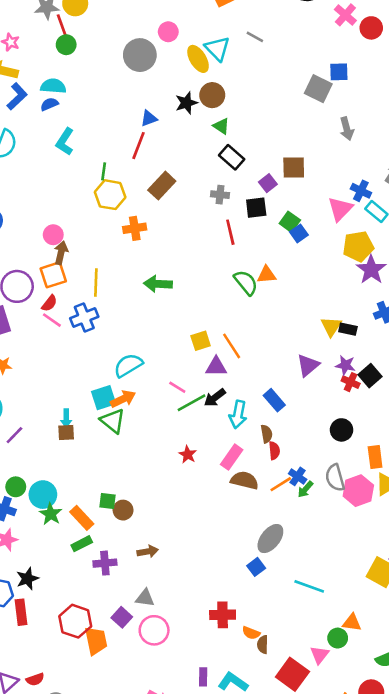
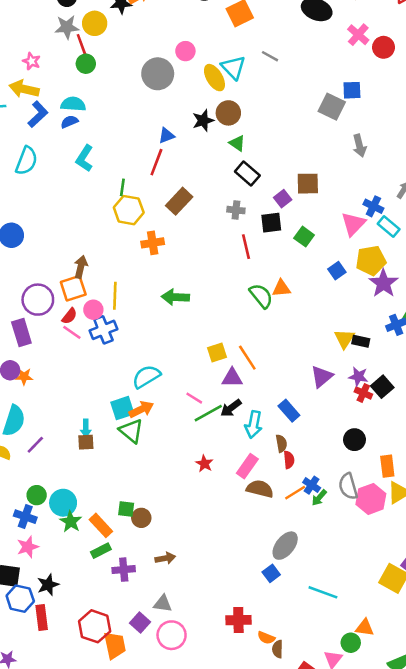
blue square: (299, 233) -> (337, 271), moved
pink circle: (53, 235) -> (93, 310), moved

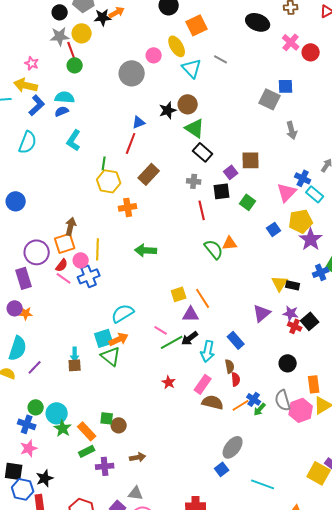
yellow ellipse: (214, 78) -> (177, 46), moved
green triangle: (237, 143) -> (195, 128), size x1.5

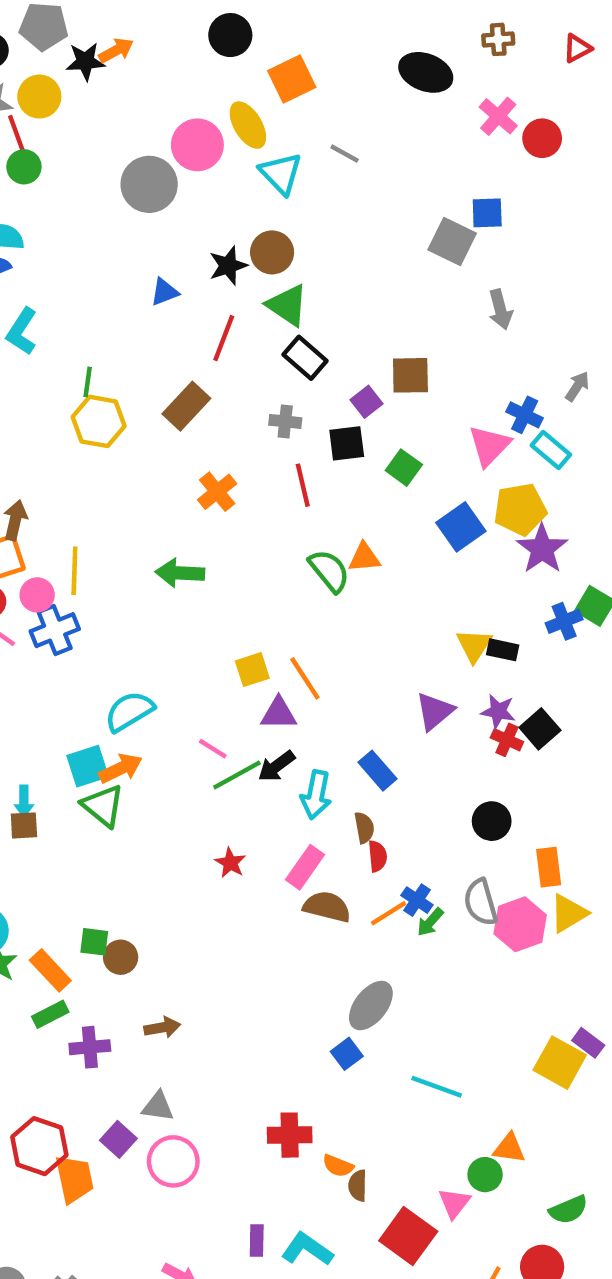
pink circle: (154, 55) -> (197, 145), size x1.5
red line: (131, 143) -> (224, 338), moved
orange cross: (128, 207) -> (217, 492), moved, turned -30
blue square: (274, 229) -> (461, 527), size x1.5

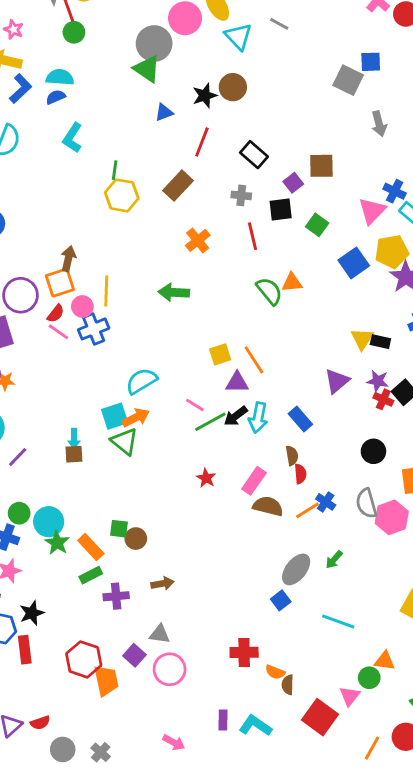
green triangle: (287, 305) -> (147, 69), moved
cyan arrow: (316, 795) -> (258, 418), moved
green arrow: (430, 922) -> (334, 560), moved

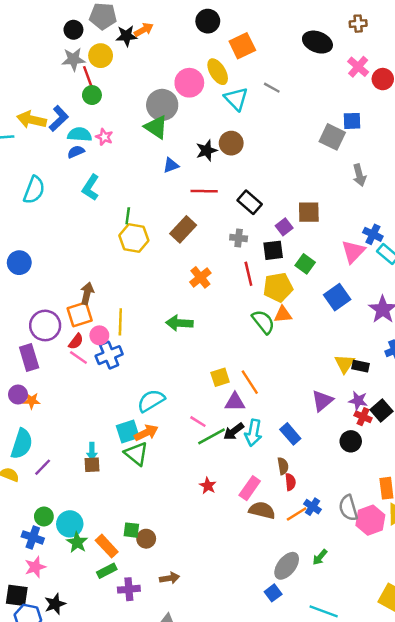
pink star: (13, 29) -> (104, 137), moved
blue L-shape: (21, 89) -> (59, 118), moved
red line: (202, 142) -> (204, 191), turned 70
yellow pentagon: (392, 252) -> (278, 287), moved
black circle: (373, 451) -> (351, 441), moved

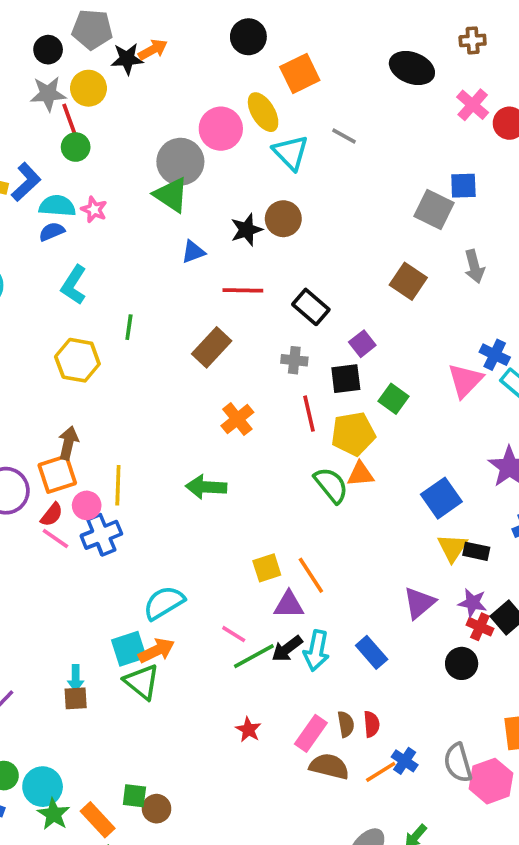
brown square: (309, 212) -> (408, 281), moved, turned 35
yellow hexagon: (134, 238) -> (77, 360), moved
blue square: (337, 297) -> (441, 498), moved
brown semicircle: (283, 466) -> (346, 724), moved

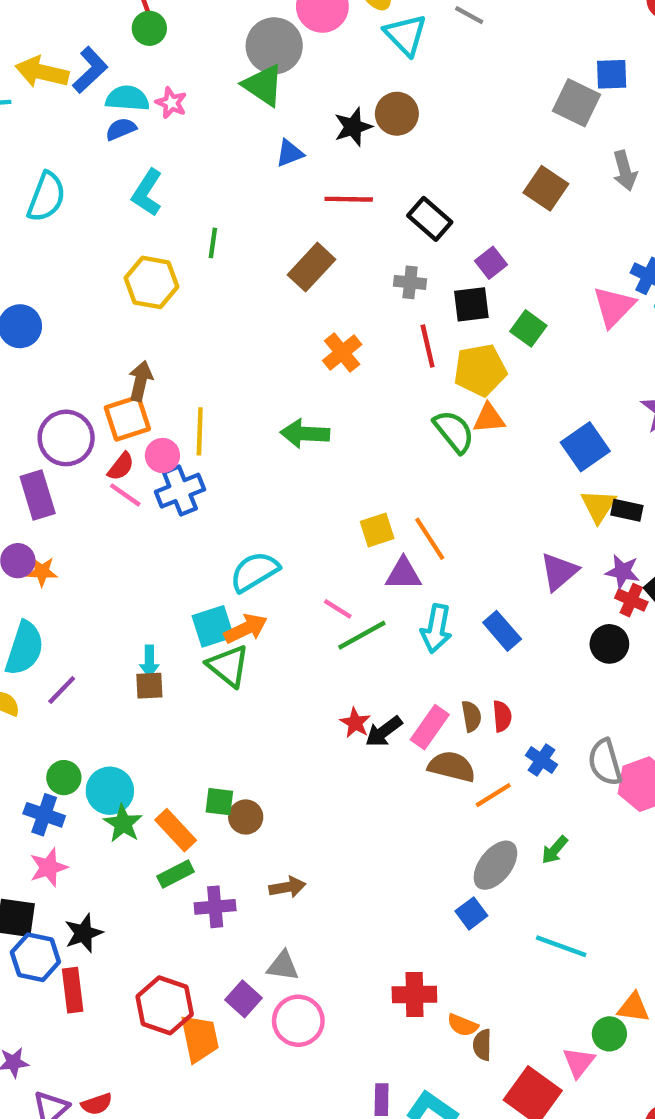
black arrow: (287, 649) -> (384, 732), moved
orange line: (381, 772) -> (493, 795), moved

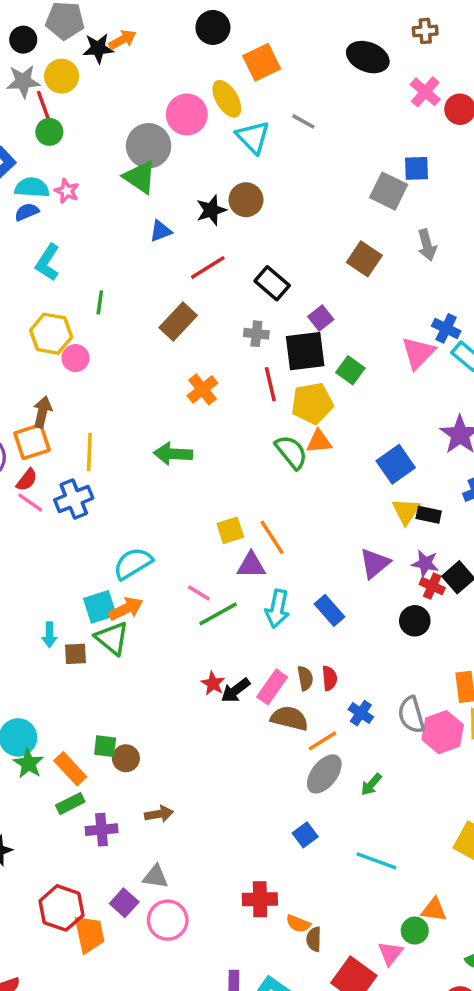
red line: (349, 199) -> (208, 268), turned -33
black square: (471, 304) -> (305, 351), size x1.4
pink circle: (162, 455) -> (75, 358), moved
brown square: (149, 686) -> (75, 654), moved
gray ellipse: (495, 865) -> (324, 774), moved

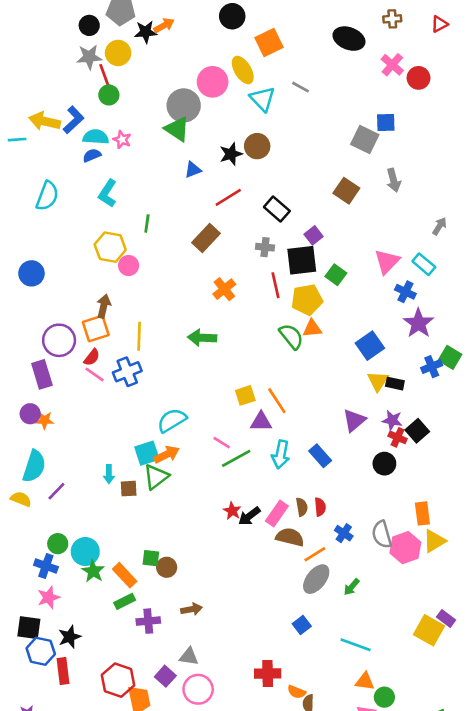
blue cross: (446, 328) -> (405, 292), moved
green triangle: (112, 638) -> (156, 477), turned 44
orange triangle: (434, 910) -> (365, 681), moved

